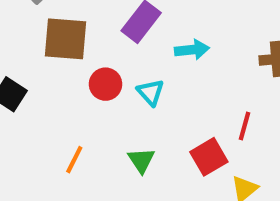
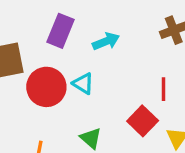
red circle: (106, 84) -> (46, 87), size x1.5

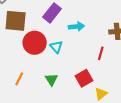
red line: (163, 89) -> (101, 53), moved

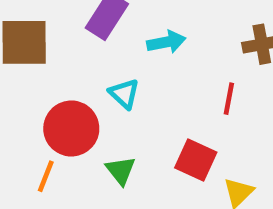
red circle: (35, 43) -> (71, 128), moved
red square: (84, 78) -> (196, 160), turned -30

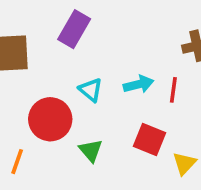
cyan arrow: (166, 42) -> (138, 84), moved
orange line: (46, 176) -> (17, 162), moved

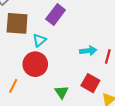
cyan triangle: (91, 90) -> (39, 40), moved, turned 32
green triangle: (91, 151) -> (62, 92), moved

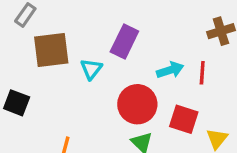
purple rectangle: (56, 14) -> (124, 41), moved
red circle: (35, 64) -> (137, 104), moved

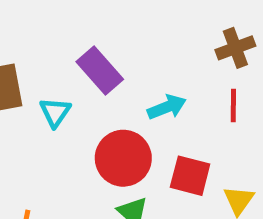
purple rectangle: (124, 41) -> (100, 70), turned -64
red line: (202, 73) -> (233, 105), moved

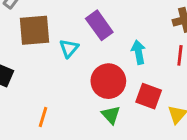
cyan arrow: (167, 107) -> (138, 52), turned -85

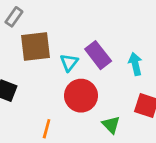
purple rectangle: (99, 25) -> (98, 55), moved
red circle: (108, 81) -> (81, 96), moved

